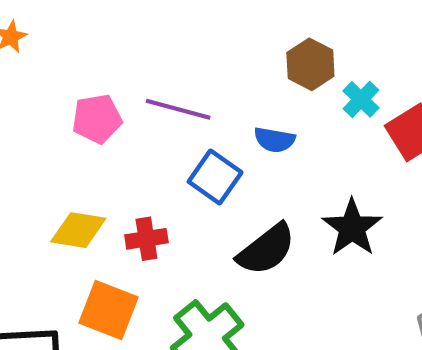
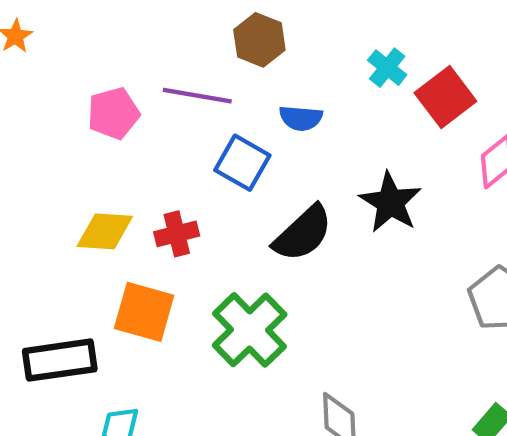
brown hexagon: (310, 64) -> (259, 40), moved

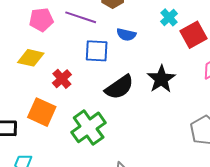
blue square: (242, 163) -> (97, 51), turned -35
yellow diamond: (105, 231) -> (31, 58), moved
red cross: (177, 234) -> (62, 79), turned -36

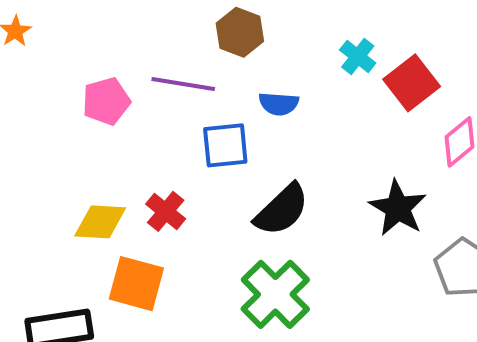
yellow diamond: (31, 58) -> (100, 222), moved
black star: (161, 79) -> (398, 208), moved
green cross: (89, 127) -> (275, 294), moved

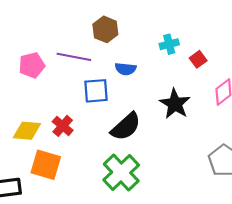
cyan cross: (358, 56) -> (169, 44), turned 36
red square: (412, 83) -> (198, 59), size x0.6
black star: (398, 208) -> (175, 104), moved

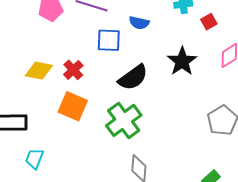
orange square: (46, 165) -> (73, 106), moved

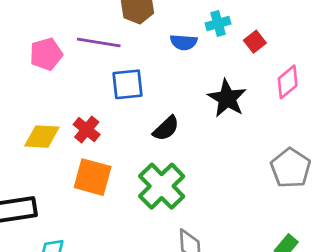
blue semicircle: (139, 23) -> (184, 42), moved
black semicircle: (133, 77) -> (166, 128), size x0.7

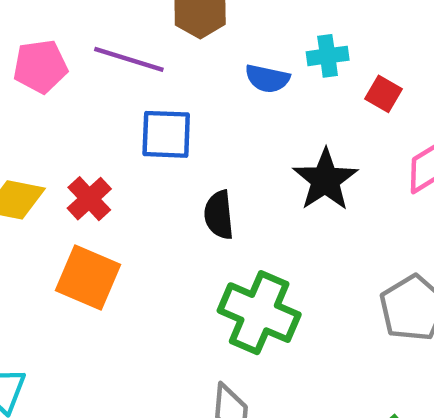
red square: (255, 42) -> (383, 94), turned -30
black semicircle: (166, 128) -> (219, 215), turned 120
green cross: (162, 186) -> (259, 313), moved, turned -30

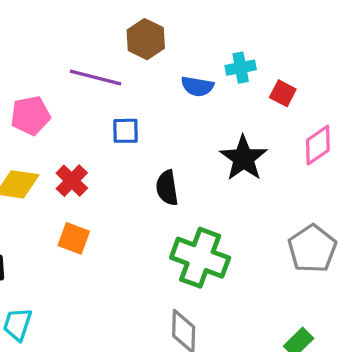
pink pentagon: (40, 66) -> (30, 116), moved
blue square: (166, 134) -> (126, 131), size x0.7
orange square: (88, 277) -> (74, 238), size x0.7

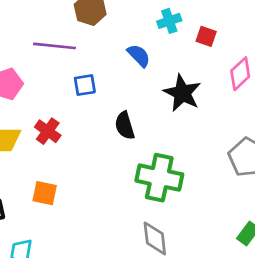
blue semicircle: (197, 86) -> (139, 56), moved, turned -135
orange square: (74, 238) -> (45, 193), moved

